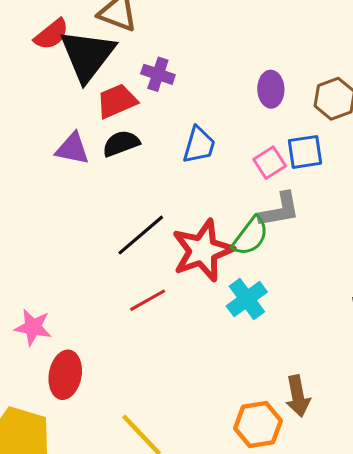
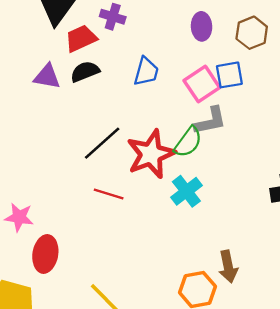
pink square: (270, 163) -> (202, 84), size x1.4
red line: (148, 300) -> (109, 194), turned 48

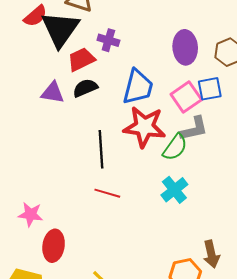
purple ellipse: (202, 26) -> (185, 47), size x1.4
blue trapezoid: (146, 71) -> (138, 87), size x1.4
black line: (102, 143) -> (101, 149), turned -51
red star: (151, 154) -> (144, 127), moved, turned 30

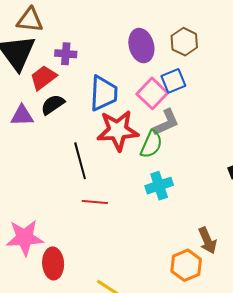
cyan cross: (174, 190) -> (159, 186), turned 32
pink star: (30, 214) -> (25, 238), size x1.5

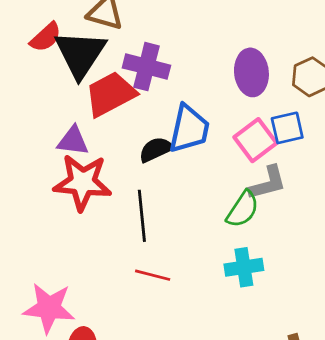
purple cross: (66, 54) -> (146, 67), size x1.5
red trapezoid: (43, 78) -> (110, 94), size x1.4
black semicircle: (53, 104) -> (156, 149), moved
red star: (118, 130) -> (82, 182), moved

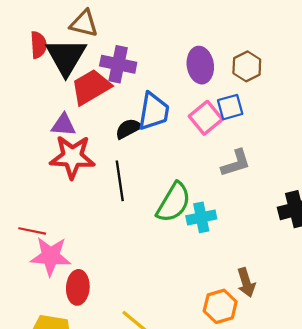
red semicircle: (46, 37) -> (38, 45), turned -48
gray L-shape: (268, 183) -> (236, 163), moved
green semicircle: (243, 209) -> (174, 202), moved, size x1.4
red line: (153, 275) -> (32, 231), moved

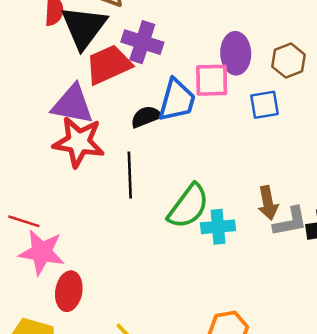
pink square: (206, 118) -> (212, 80), moved, turned 32
purple triangle: (63, 125) -> (73, 104), size x1.5
gray L-shape: (236, 163) -> (290, 222), moved
brown arrow: (246, 283) -> (268, 203), moved

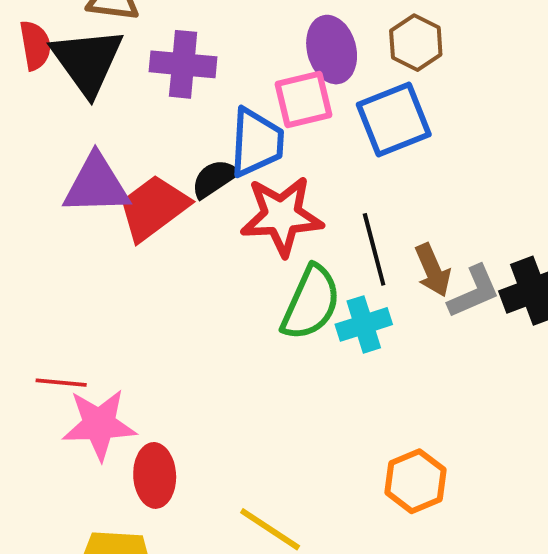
red trapezoid: (109, 65) -> (153, 208), moved
blue square: (265, 105) -> (394, 119), size x1.5
red star: (79, 142) -> (282, 216), moved
black line: (130, 175) -> (374, 249), moved

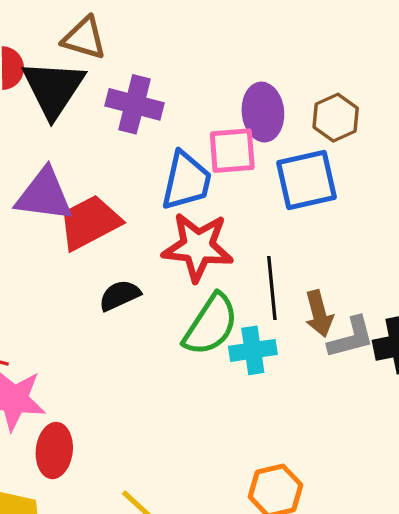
black semicircle: (214, 179) -> (120, 295), moved

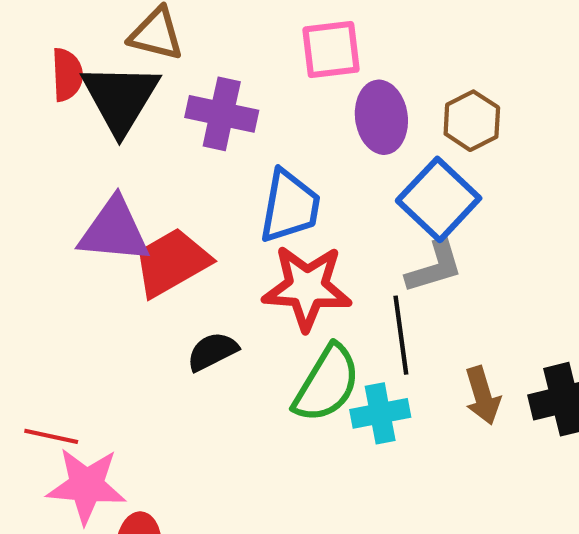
pink square: (232, 151) -> (331, 50), moved
blue square: (306, 180) -> (439, 199), turned -32
brown arrow: (319, 314) -> (483, 395), moved
gray L-shape: (351, 338) -> (434, 267), moved

